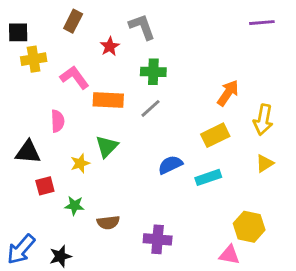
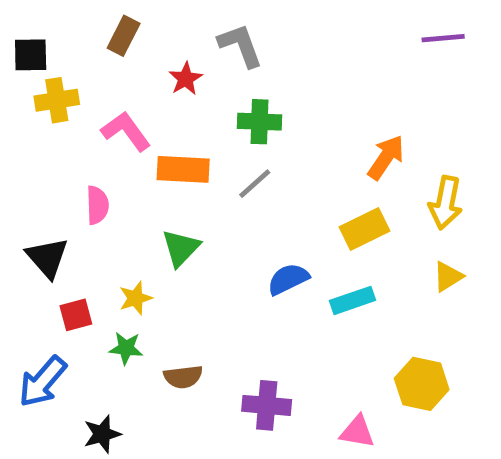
black triangle: (28, 152) -> (47, 258), turned 44
yellow star: (80, 163) -> (136, 298), moved
blue arrow: (21, 249) -> (42, 382), moved
pink triangle: (229, 255) -> (357, 432), moved

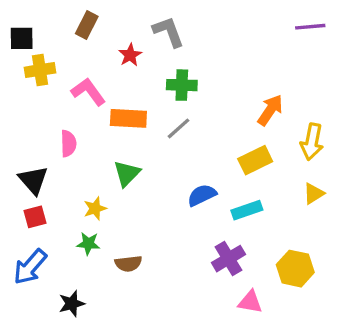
red square: (76, 315) -> (35, 217), moved
purple cross: (267, 405) -> (229, 259), moved, turned -36

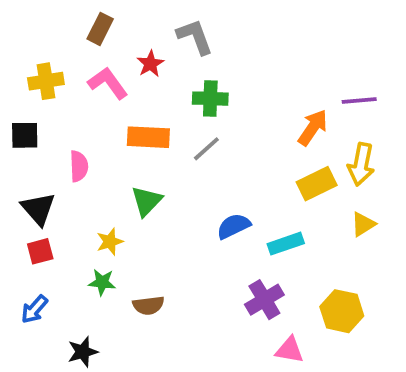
purple line: (310, 27) -> (359, 100), moved
black square: (22, 38) -> (25, 135), moved
pink L-shape: (88, 92) -> (108, 83), moved
yellow rectangle: (255, 160) -> (317, 184), moved
blue arrow: (30, 267) -> (34, 309), size x0.7

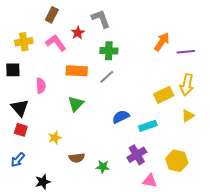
orange arrow: (313, 128) -> (162, 42), moved
yellow star: (110, 242) -> (55, 138), moved
red square: (40, 251) -> (21, 130), turned 32
green star: (102, 282) -> (103, 167), moved

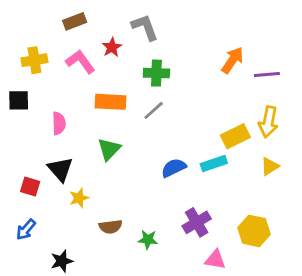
brown rectangle: (52, 15) -> (75, 21), turned 42
black triangle: (20, 108) -> (60, 169), moved
cyan rectangle: (148, 126) -> (214, 164), moved

